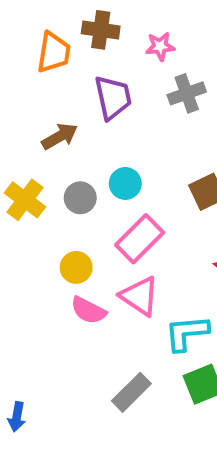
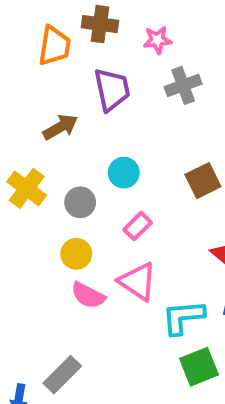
gray circle: (80, 198) -> (80, 202), moved
pink rectangle: (140, 239) -> (138, 226), size x0.6
gray rectangle: (131, 392) -> (62, 375), moved

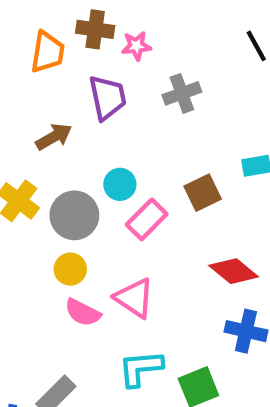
pink star: (157, 40) -> (136, 46), moved
gray circle: (80, 202) -> (74, 215), size x1.5
pink rectangle: (138, 226) -> (147, 219), moved, size x1.4
cyan L-shape: (183, 317) -> (141, 368), moved

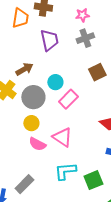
pink star: (136, 46) -> (82, 15), moved
brown arrow: (54, 137) -> (24, 69), moved
brown square: (203, 193) -> (97, 72), moved

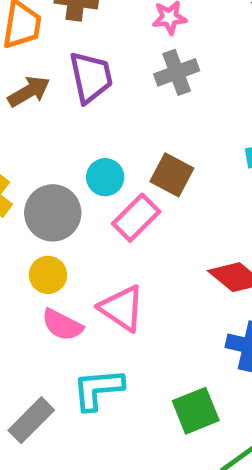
brown arrow: (24, 69) -> (29, 91), moved
brown square: (97, 72) -> (172, 175), moved, turned -36
cyan L-shape: (65, 171) -> (98, 389), moved

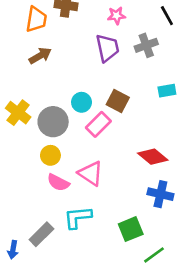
gray cross: (177, 72) -> (146, 45), moved
purple trapezoid: (91, 77) -> (107, 48), moved

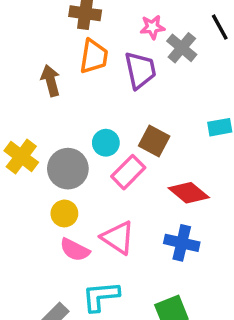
orange trapezoid: (36, 19) -> (94, 56), moved
gray cross: (146, 45) -> (182, 48), moved, turned -30
brown arrow: (40, 56) -> (51, 81), turned -75
red diamond: (153, 157) -> (189, 193), moved
blue cross: (160, 194) -> (182, 243), moved

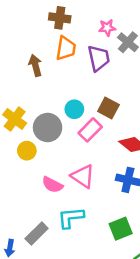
yellow circle: (64, 213) -> (27, 151), moved

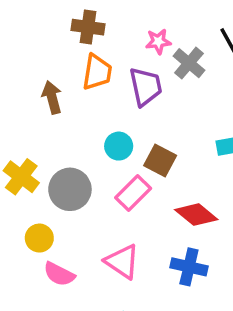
cyan circle: (74, 109) -> (119, 146), moved
yellow circle: (27, 151) -> (39, 238), moved
pink semicircle: (52, 185) -> (59, 274), moved

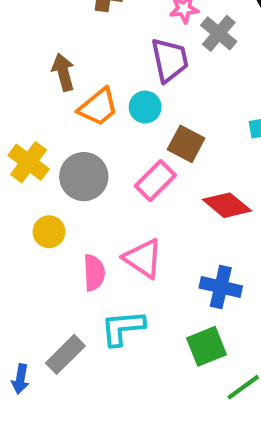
orange trapezoid: (97, 72) -> (98, 107), moved, turned 42
cyan circle: (119, 146) -> (145, 107), moved
blue cross: (189, 267) -> (221, 287), moved
pink semicircle: (59, 274) -> (94, 273), moved, turned -120

